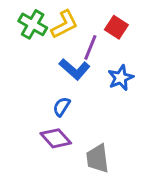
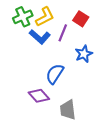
green cross: (33, 24) -> (23, 17), turned 36
blue L-shape: (75, 69) -> (40, 37), moved
blue semicircle: (62, 107) -> (55, 74), moved, size x1.5

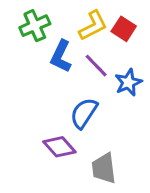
yellow L-shape: (45, 17) -> (93, 26), moved
purple line: (63, 33) -> (96, 66), moved, turned -66
blue L-shape: (40, 37) -> (61, 56), turned 75

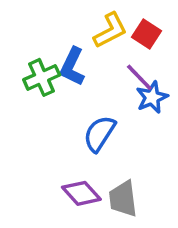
green cross: (35, 26) -> (42, 77), moved
purple line: (96, 66) -> (139, 77), moved
purple diamond: (59, 147) -> (81, 193), moved

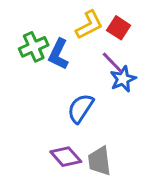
green cross: (42, 77) -> (34, 47), moved

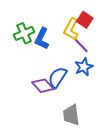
yellow L-shape: (89, 25) -> (71, 29), moved, turned 145
blue star: (123, 79) -> (84, 67), moved
purple diamond: (66, 157) -> (43, 86), moved

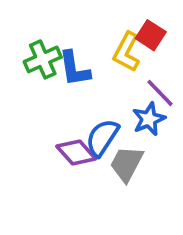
blue L-shape: (42, 39) -> (74, 69), turned -35
purple line: (81, 45) -> (160, 93), moved
gray trapezoid: (71, 115) -> (126, 164), moved, turned 35

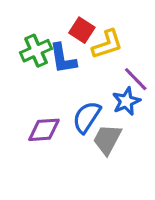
red square: (151, 35) -> (82, 30), moved
yellow L-shape: (126, 52) -> (107, 44), turned -136
purple diamond: (76, 153) -> (44, 130), moved, turned -52

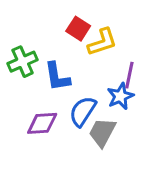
green cross: (36, 51) -> (23, 62), moved
blue L-shape: (63, 59) -> (57, 77), moved
purple line: (136, 79) -> (129, 75), turned 56

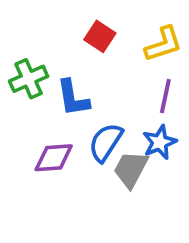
yellow L-shape: (102, 42) -> (163, 44), moved
blue star: (120, 96) -> (160, 142), moved

